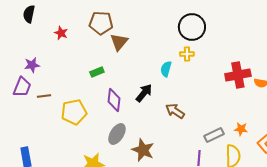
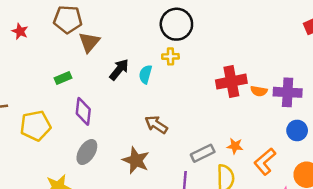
black arrow: (144, 93) -> (119, 70), moved
brown star: (143, 150) -> (136, 160), moved

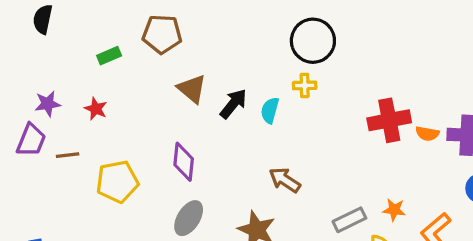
red star: (20, 31) -> (96, 109), moved
brown triangle: (89, 42) -> (192, 89), moved, turned -30
green rectangle: (63, 78) -> (109, 56), moved

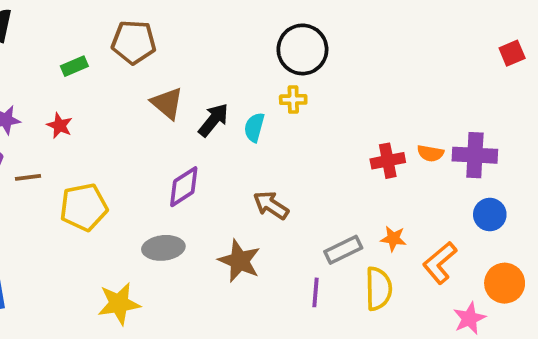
red cross: (389, 120) -> (388, 161), moved, size x0.7
purple diamond: (184, 162) -> (184, 187), moved, turned 51
gray ellipse: (189, 218) -> (163, 248), turned 52

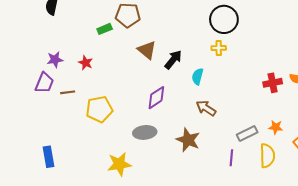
green rectangle: (74, 66) -> (105, 29), moved
cyan semicircle: (254, 127) -> (198, 76), moved

